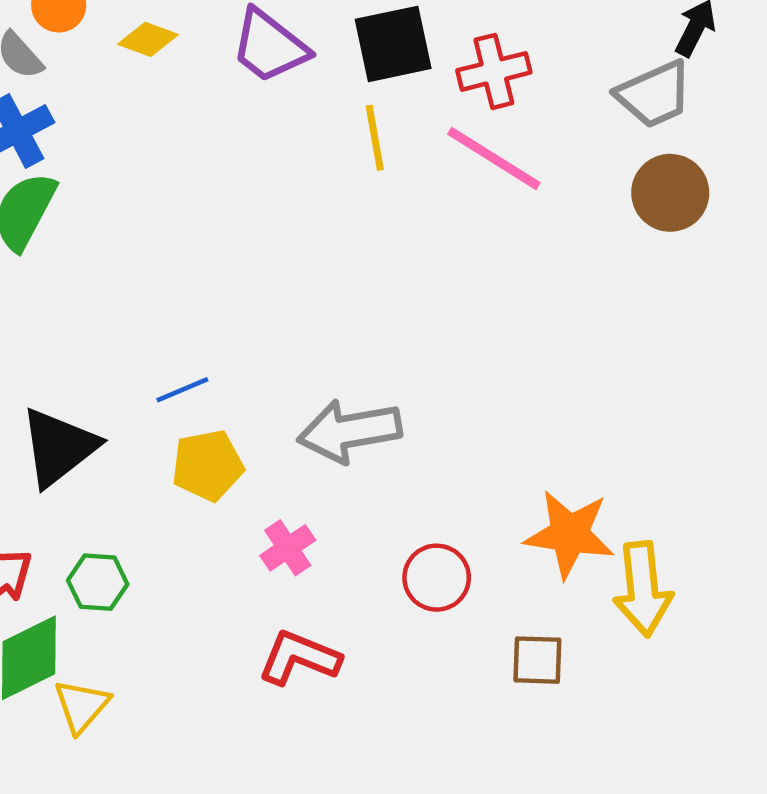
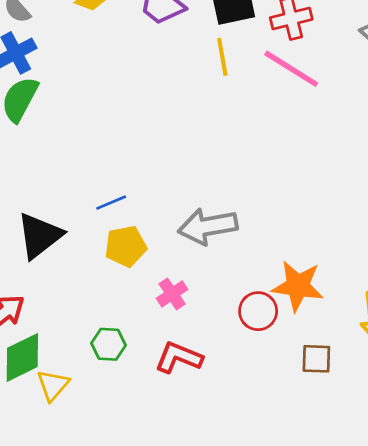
orange star: (569, 534) -> (298, 286), moved
green hexagon: (98, 582) -> (108, 344), moved

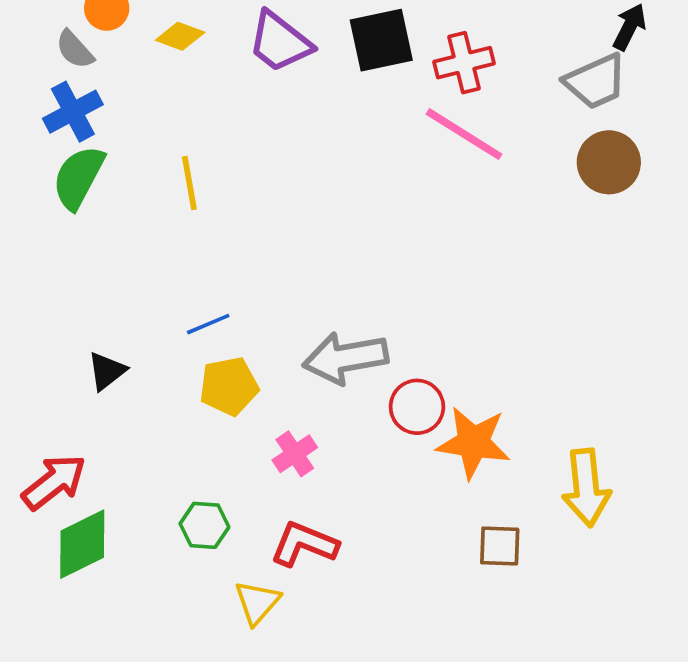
yellow line: (222, 57) -> (189, 183), moved
black triangle: (40, 236) -> (107, 371), size x0.6
red circle: (258, 311) -> (417, 407), moved
yellow triangle: (53, 385) -> (257, 602), moved

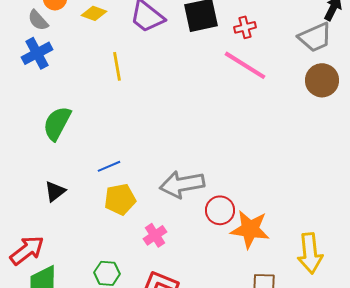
red cross: (464, 63) -> (245, 27), size x0.7
green semicircle: (78, 177) -> (57, 123), moved
yellow line: (189, 183) -> (117, 66), moved

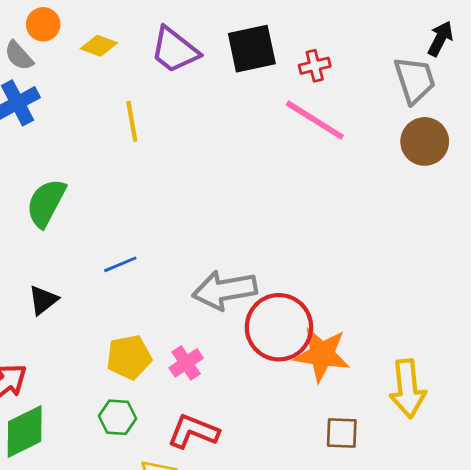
gray trapezoid: (315, 37) -> (415, 80), turned -84
yellow pentagon: (120, 199) -> (129, 357), moved
red circle: (220, 210) -> (279, 327), size x1.6

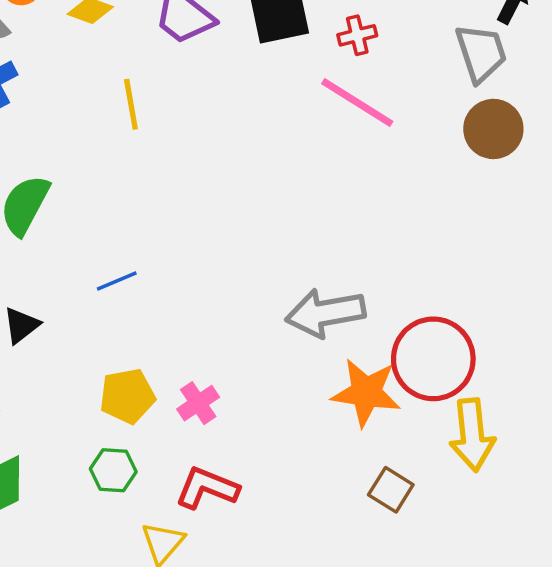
gray arrow: (225, 290) -> (325, 313), moved
red circle: (279, 327) -> (433, 359), moved
brown square: (342, 433) -> (391, 490), turned 30

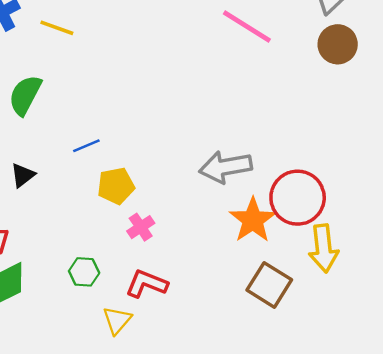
yellow line: (131, 104) -> (57, 28), moved, turned -60
orange star: (366, 392) -> (253, 220), turned 30
yellow pentagon: (127, 396) -> (116, 186), moved
brown square: (391, 490) -> (269, 285), size x1.5

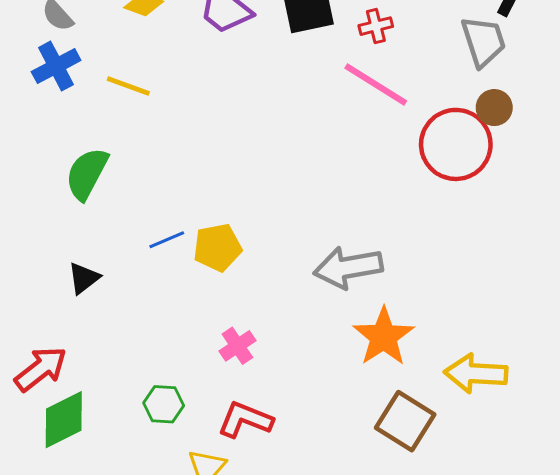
brown circle: (338, 44) -> (494, 108), size x0.7
yellow pentagon: (116, 186) -> (217, 247), moved
red circle: (298, 198) -> (456, 144), moved
yellow arrow: (323, 248) -> (476, 374), turned 99

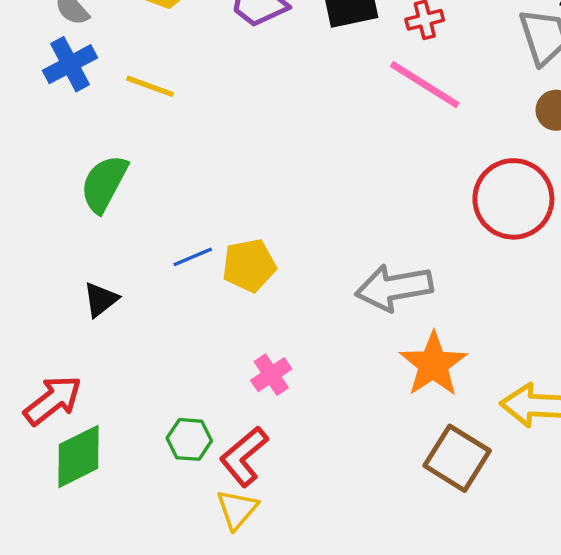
red circle: (456, 144) -> (513, 199), moved
red L-shape: (245, 420) -> (244, 456), moved, turned -62

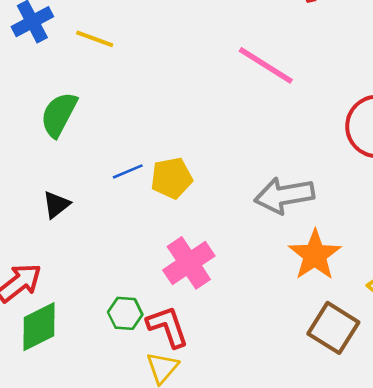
pink line: (425, 85) -> (266, 65), moved
pink cross: (271, 375) -> (189, 263), size x1.6
red L-shape: (244, 456) -> (168, 327), turned 111

